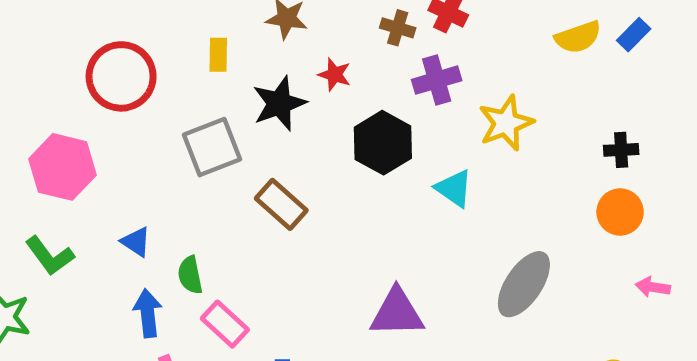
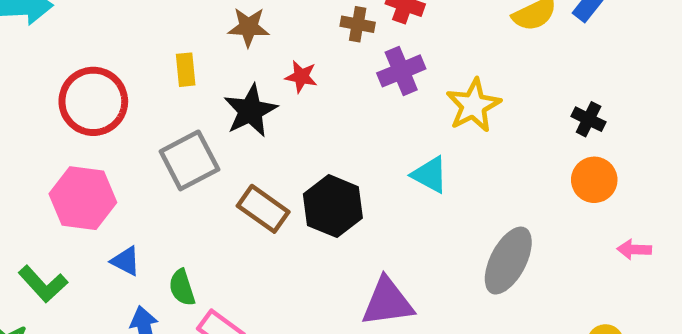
black hexagon: (383, 143) -> (333, 206), moved
black cross: (621, 150) -> (589, 119), turned 36
pink hexagon: (62, 167) -> (83, 198), moved

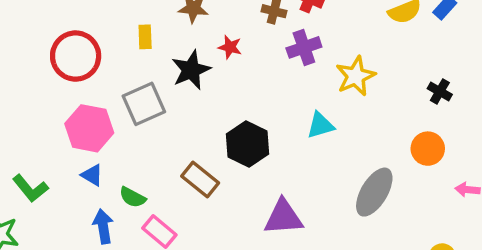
cyan triangle: (430, 175) -> (320, 125), turned -48
orange circle: (594, 180) -> (428, 149), moved
pink hexagon: (83, 198) -> (89, 128), moved
brown rectangle: (263, 209) -> (200, 180), moved
green semicircle: (182, 288) -> (133, 197), turned -48

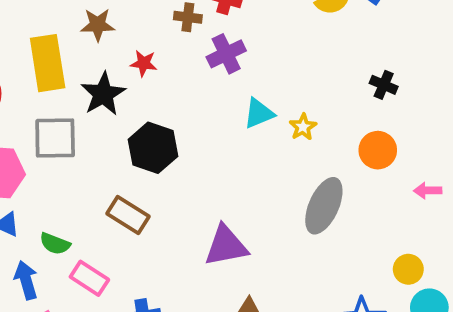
yellow rectangle: (145, 37) -> (48, 63), size x2.0
yellow star: (356, 76) -> (303, 127), moved, size x0.6
gray square: (144, 104) -> (55, 138), turned 30
cyan triangle: (320, 125) -> (259, 113), moved
black hexagon: (247, 144) -> (153, 148), moved

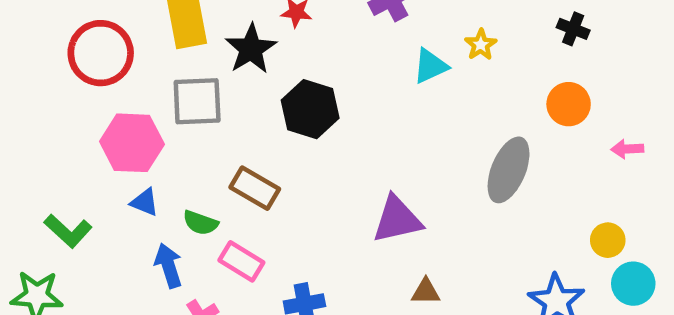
yellow star: (303, 127) -> (481, 45), moved
brown rectangle: (128, 215) -> (255, 188), moved

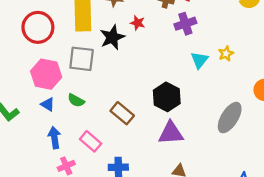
cyan triangle: (430, 66) -> (199, 60), turned -36
black hexagon: (310, 109) -> (167, 97), moved
brown rectangle: (255, 188) -> (122, 113), moved
green semicircle: (200, 223) -> (76, 100), moved

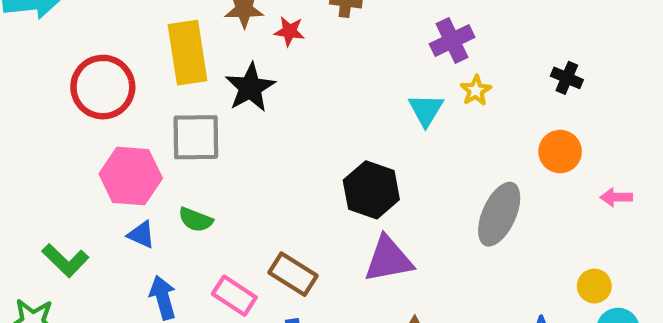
red star: (138, 23) -> (289, 31), moved
purple cross: (185, 24) -> (452, 41), moved
brown rectangle: (122, 113) -> (293, 274), moved

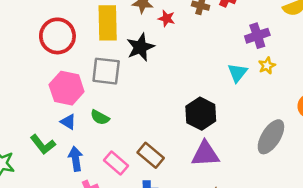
green L-shape: (65, 260) -> (43, 144), moved

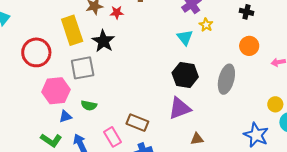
black hexagon: (201, 114) -> (185, 75), moved
blue triangle: (68, 122) -> (65, 117), turned -32
pink rectangle: (116, 163) -> (112, 137), turned 36

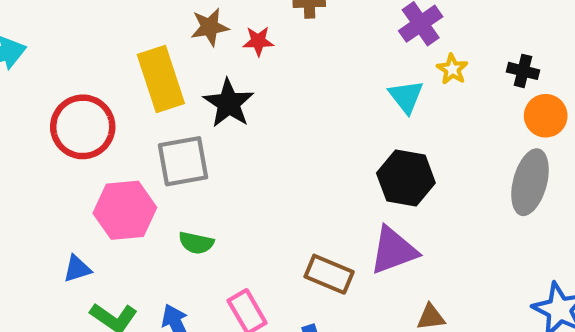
black cross: (246, 12) -> (523, 71), moved
gray ellipse: (226, 79) -> (530, 182), moved
blue triangle: (65, 117) -> (77, 269), moved
brown rectangle: (137, 123) -> (329, 274), moved

